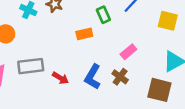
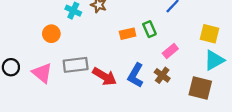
green rectangle: (103, 15) -> (149, 29), moved
yellow square: (168, 21) -> (210, 34), moved
red arrow: (60, 78) -> (104, 76), size x1.5

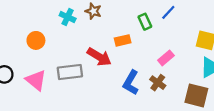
green rectangle: (149, 29) -> (145, 22), moved
orange circle: (51, 34) -> (36, 40), moved
red arrow: (104, 76) -> (99, 57), moved

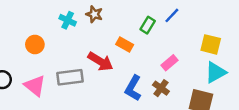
green rectangle: (145, 22) -> (148, 25), turned 56
orange rectangle: (123, 40) -> (125, 44), turned 42

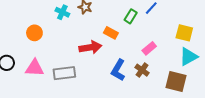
red arrow: (100, 61) -> (90, 47), turned -40
gray rectangle: (70, 77) -> (64, 73), moved
pink triangle: (35, 86) -> (34, 68), turned -36

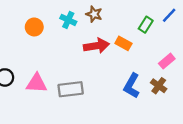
orange circle: (34, 33) -> (34, 27), moved
red arrow: (90, 47) -> (96, 46), moved

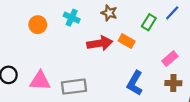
brown star: (94, 14) -> (109, 13), moved
brown cross: (159, 86) -> (173, 83), moved, turned -35

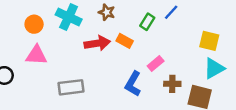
cyan cross: (72, 18) -> (69, 17), size x1.5
pink rectangle: (170, 59) -> (156, 64), moved
pink triangle: (40, 81) -> (36, 55), moved

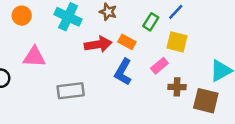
orange circle: (34, 24) -> (22, 16), moved
yellow square: (209, 41) -> (177, 42), moved
blue L-shape: (133, 84) -> (123, 72), moved

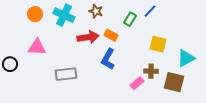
orange circle: (22, 16) -> (35, 14), moved
yellow square: (177, 42) -> (158, 44), moved
pink rectangle: (159, 66) -> (137, 83), moved

